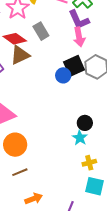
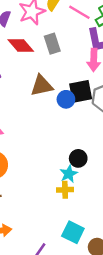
brown triangle: (20, 55) -> (42, 86), moved
yellow cross: (89, 163) -> (65, 190), moved

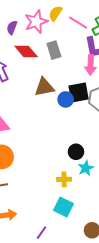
cyan star: (69, 174) -> (86, 168), moved
cyan square: (73, 232) -> (63, 207), moved

